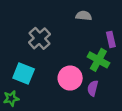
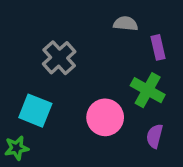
purple rectangle: (111, 39) -> (158, 47), moved
purple semicircle: (93, 88) -> (155, 136), moved

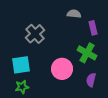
cyan square: (35, 111) -> (21, 65), turned -30
green star: (17, 148) -> (22, 87), moved

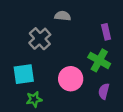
gray semicircle: (74, 14) -> (63, 16), moved
green star: (22, 87) -> (34, 99), moved

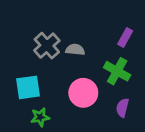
gray semicircle: (63, 16) -> (75, 50), moved
purple rectangle: (106, 32) -> (125, 37), turned 42

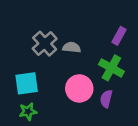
purple semicircle: (122, 108) -> (106, 99), moved
green star: (40, 117) -> (28, 112), moved

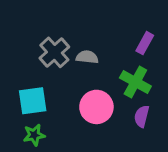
purple semicircle: (106, 99) -> (142, 116), moved

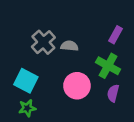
cyan square: (33, 101) -> (26, 81), turned 35

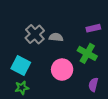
purple rectangle: (116, 35) -> (93, 28), turned 48
purple semicircle: (113, 93) -> (93, 85), moved

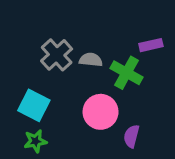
green cross: (87, 53) -> (127, 73), moved
purple semicircle: (93, 85) -> (131, 136), moved

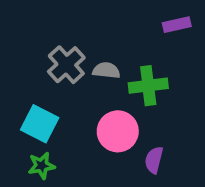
purple rectangle: (151, 45) -> (177, 25), moved
green cross: (127, 73) -> (148, 86), turned -36

